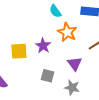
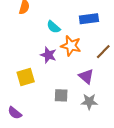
purple star: (43, 46) -> (48, 55), moved

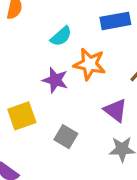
cyan semicircle: (53, 27) -> (61, 36), turned -80
gray square: (61, 95) -> (66, 137), moved, turned 32

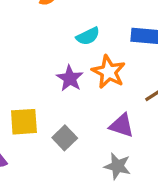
purple triangle: (115, 110) -> (122, 125), turned -35
yellow square: (22, 116) -> (24, 122), moved

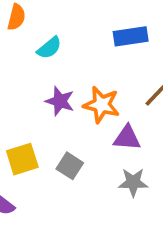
cyan semicircle: (88, 36) -> (49, 48), moved
orange star: (109, 72) -> (101, 105), moved

